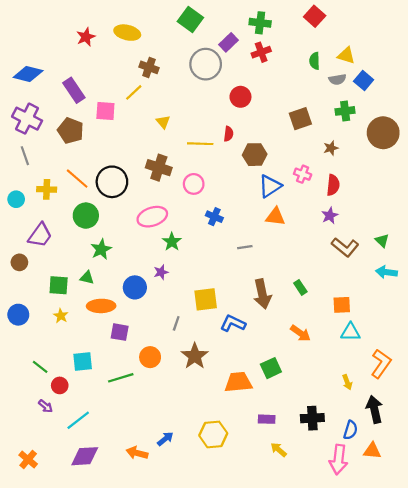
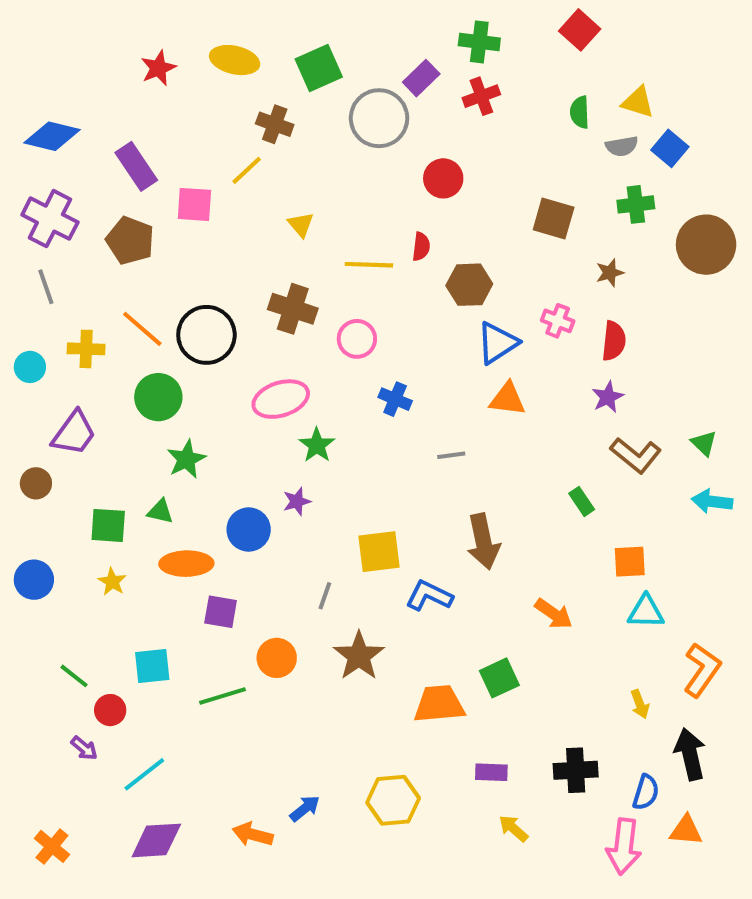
green square: (190, 20) -> (319, 68), moved, turned 30
brown square: (300, 119) -> (554, 219), turned 35
green rectangle: (300, 287) -> (582, 501), moved

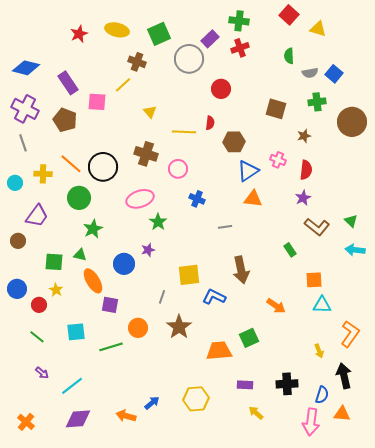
yellow triangle: (638, 102) -> (318, 29), moved
orange ellipse: (186, 564) -> (93, 281), turned 60
red circle: (110, 710) -> (39, 305), moved

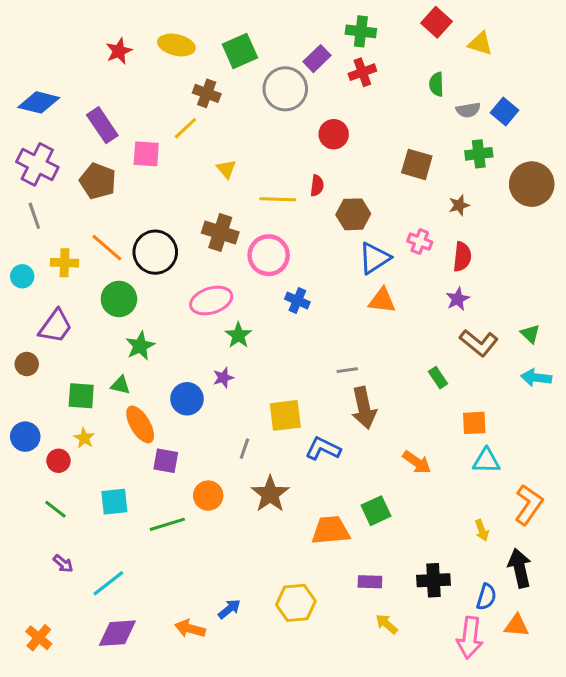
pink circle: (178, 169) -> (269, 255), size x1.4
gray line: (225, 227) -> (347, 370), moved

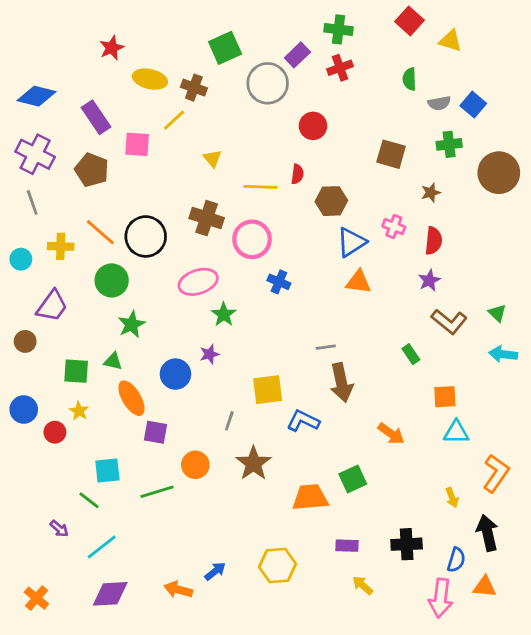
yellow ellipse: (176, 45) -> (150, 79), moved
green line: (55, 509) -> (89, 500), moved

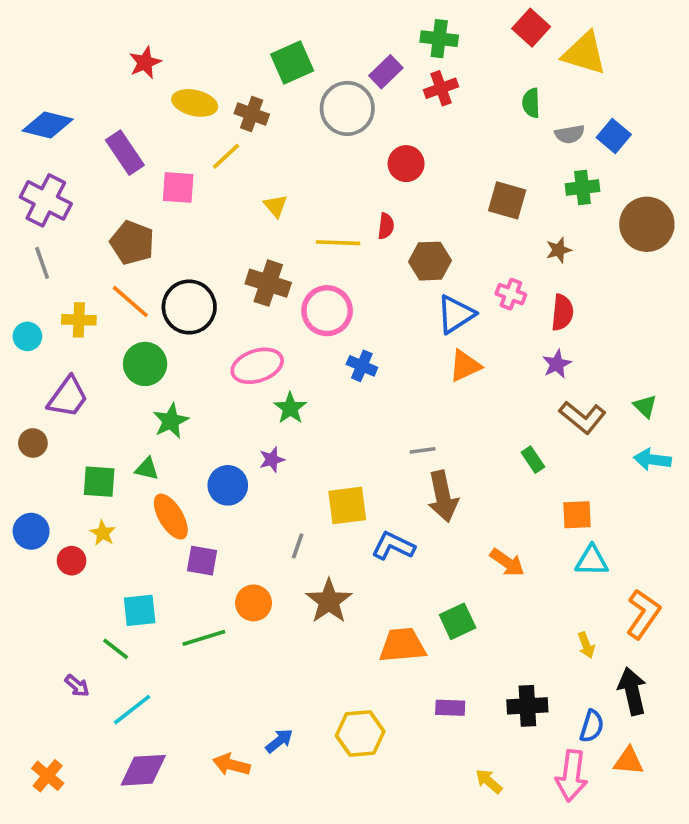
yellow triangle: (451, 41) -> (584, 53), size x1.5
brown pentagon: (92, 170) -> (132, 243), moved
orange triangle: (358, 282) -> (465, 366), turned -32
yellow arrow: (363, 585) -> (489, 781), moved

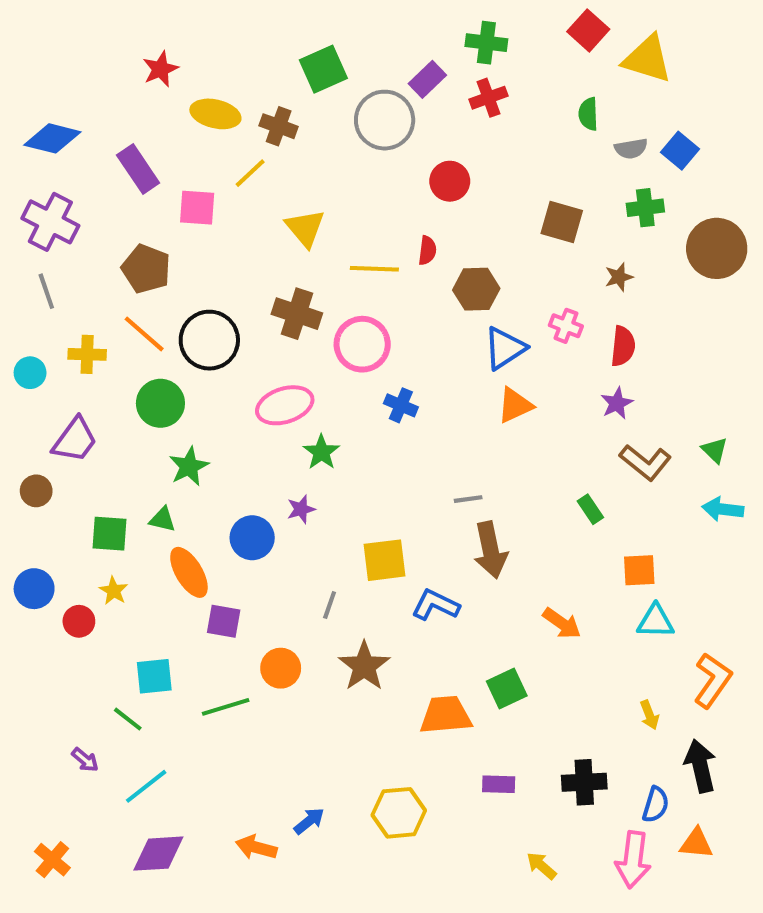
yellow triangle: (276, 206) -> (305, 228), size x1.5

